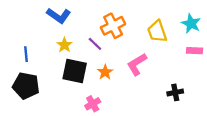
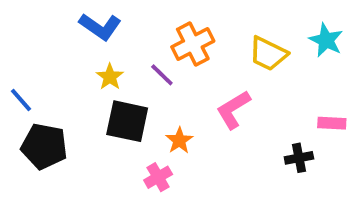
yellow trapezoid: (157, 31) -> (268, 54), turned -45
pink rectangle: (194, 51) -> (332, 123), moved
blue line: (26, 54) -> (21, 100), moved, turned -35
orange star: (105, 72) -> (179, 140), moved

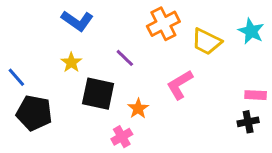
orange cross: (193, 44) -> (163, 24), moved
yellow star: (110, 77) -> (71, 62), moved
black cross: (299, 158) -> (248, 122), moved

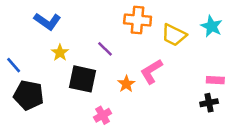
blue L-shape: (77, 21) -> (47, 21), moved
orange cross: (163, 24) -> (138, 20), turned 32
orange star: (138, 108) -> (126, 84), moved

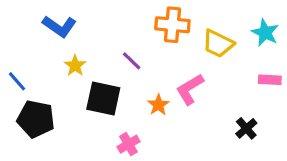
pink rectangle: (215, 80) -> (270, 80), moved
black cross: (209, 103) -> (246, 128), moved, turned -30

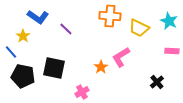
purple line: (132, 61) -> (66, 29), moved
yellow star: (75, 66) -> (23, 36), moved
black square: (103, 99) -> (54, 68), moved

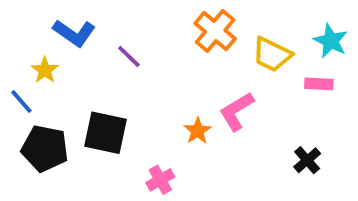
orange cross: (110, 16) -> (215, 31), turned 35
pink rectangle: (172, 51) -> (319, 84), moved

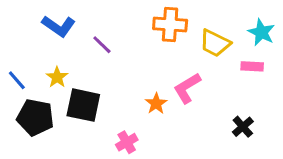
orange cross: (215, 31) -> (170, 25), turned -36
yellow star: (45, 70) -> (57, 77), moved

